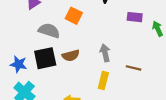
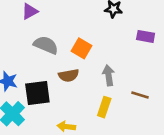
orange square: (74, 16) -> (81, 48), moved
black square: (45, 58) -> (37, 93), moved

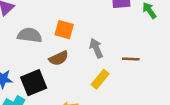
yellow rectangle: (104, 107) -> (100, 79), turned 36

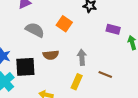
orange square: (64, 30) -> (64, 24), moved
yellow rectangle: (100, 79) -> (77, 82), turned -35

